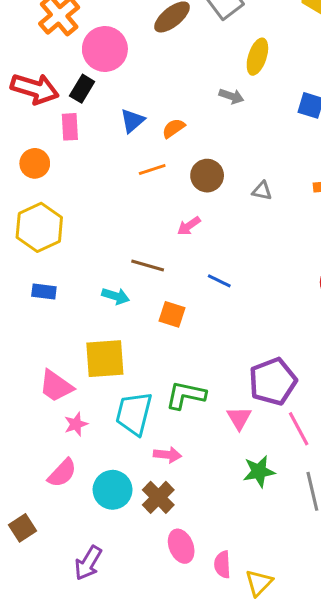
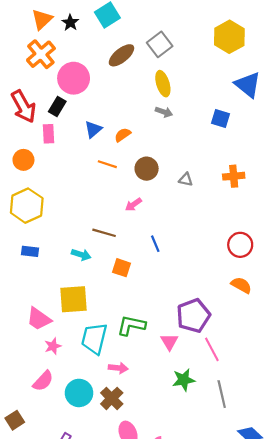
yellow ellipse: (257, 57) -> (163, 84), moved, turned -35
red arrow: (35, 89) -> (23, 106), turned 44
orange line: (152, 169) -> (107, 164), turned 36
blue line: (219, 281) -> (155, 244), turned 42

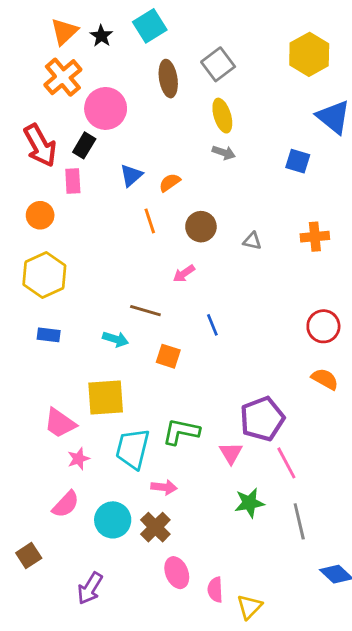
brown ellipse: (121, 55) -> (168, 79), turned -60
orange line: (107, 164) -> (150, 221), turned 54

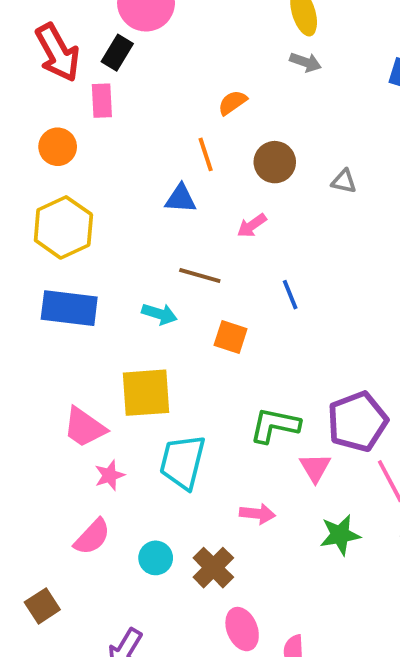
blue triangle: (131, 175) -> (181, 199), moved, turned 45
blue rectangle: (49, 335) -> (69, 308), size x1.8
green L-shape: (181, 432) -> (275, 425), moved
pink arrow: (164, 487) -> (257, 514), moved
cyan circle: (113, 520) -> (156, 558), size x0.7

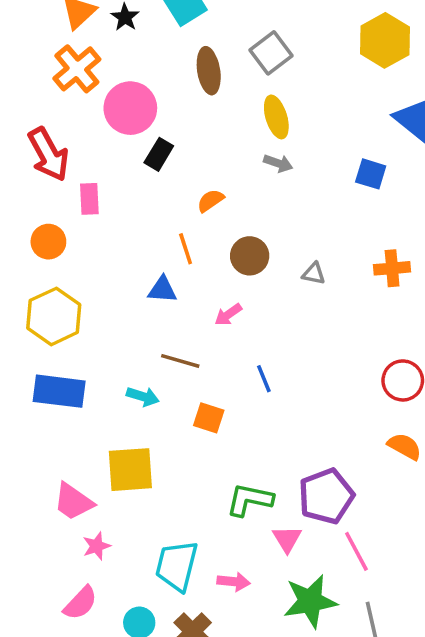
black rectangle: (117, 53) -> (159, 154), moved
cyan trapezoid: (183, 462) -> (177, 566), moved
green star: (340, 535) -> (310, 601), size x1.4

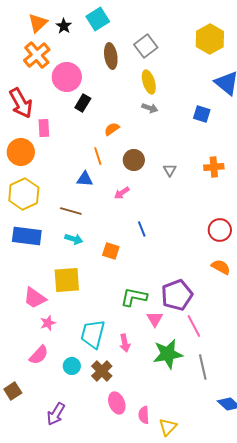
orange circle: (48, 242) -> (21, 152), size x1.4
gray triangle: (314, 274) -> (170, 170), turned 48
brown line: (180, 361) -> (71, 211), moved
pink arrow: (234, 582) -> (125, 343), turned 72

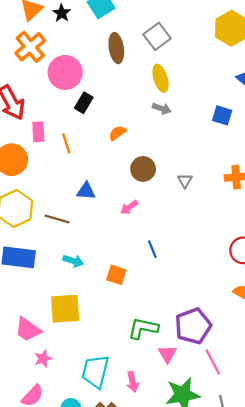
orange line: (98, 156) -> (66, 143), moved
brown line: (71, 211) -> (57, 219), moved

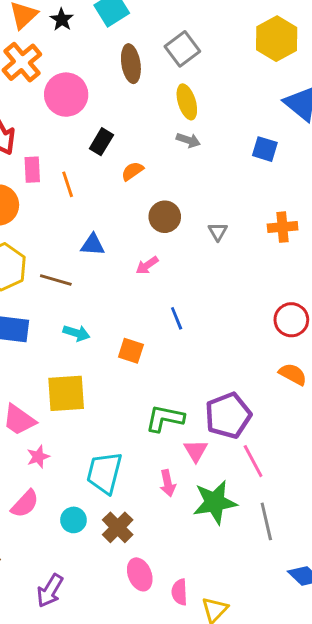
black rectangle: (84, 103) -> (101, 142), moved
pink arrow: (133, 382) -> (168, 483), moved

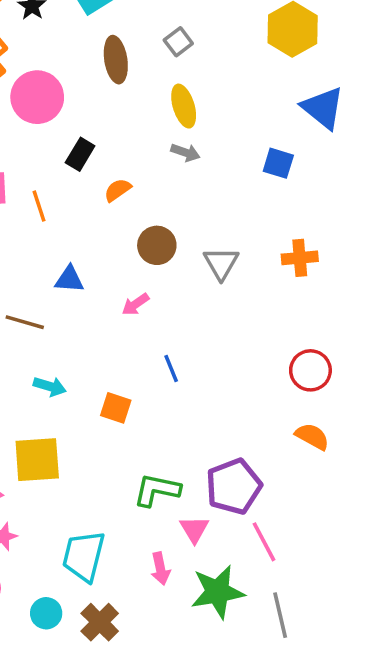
gray square: (182, 49) -> (178, 42), size x0.7
gray triangle: (218, 231) -> (221, 263), size x1.5

